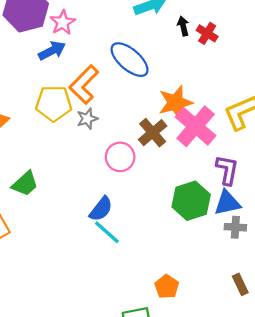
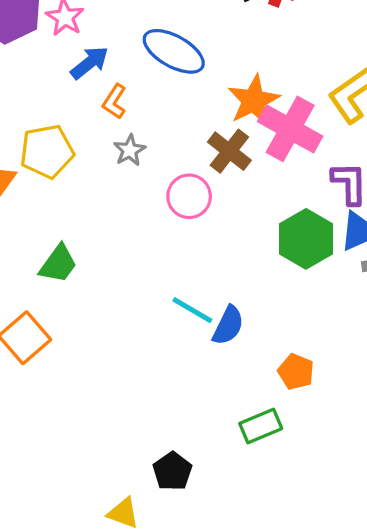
blue arrow: (52, 51) -> (89, 63), moved
orange L-shape: (84, 85) -> (114, 102), size x0.6
yellow pentagon: (54, 103) -> (47, 151), moved
blue semicircle: (101, 209) -> (228, 325), moved

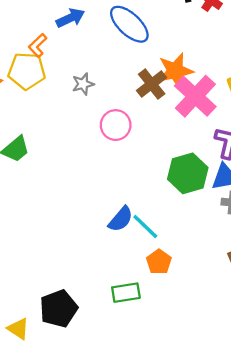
orange L-shape: (114, 102) -> (38, 45), moved
brown cross: (229, 151) -> (152, 84), moved
cyan line: (192, 310) -> (145, 226), moved
black pentagon: (172, 471) -> (59, 309), size x1.4

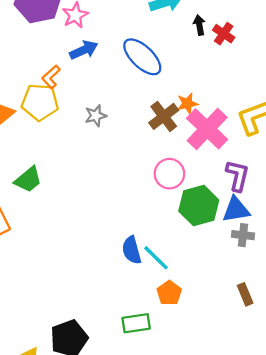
orange star: (175, 71) -> (187, 104), size x0.6
pink circle: (116, 125) -> (169, 174), moved
blue semicircle: (121, 219) -> (132, 250), turned 124

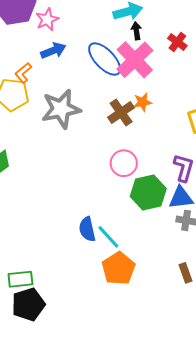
black arrow: (199, 25) -> (136, 31), moved
gray star: (96, 116) -> (61, 109), size x2.0
pink cross: (207, 129) -> (135, 60), moved
orange pentagon: (169, 293) -> (119, 268), size x1.5
green rectangle: (136, 323) -> (20, 279), moved

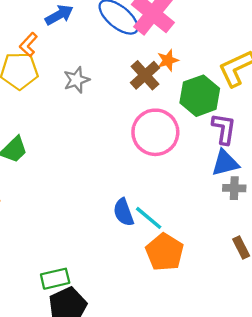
gray star: (61, 109) -> (76, 80), size x0.6
pink circle: (124, 163) -> (155, 132), size x1.5
green hexagon: (148, 193) -> (200, 96), moved

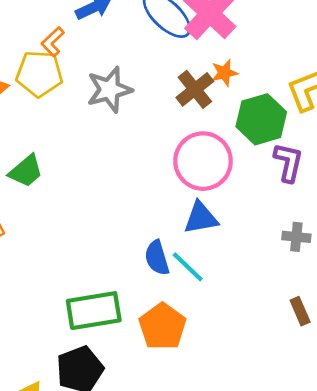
gray star: (76, 80) -> (109, 90), size x1.4
blue triangle: (225, 163) -> (201, 218), moved
orange pentagon: (165, 252) -> (162, 326), moved
green rectangle: (55, 279) -> (94, 311), moved, size x1.5

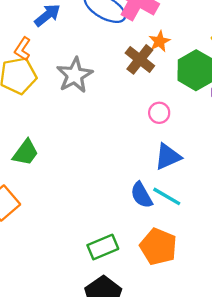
pink circle: (203, 161) -> (159, 113), size x0.5
green rectangle: (94, 311) -> (103, 247), size x0.7

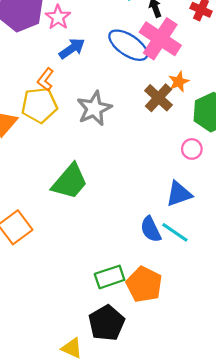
pink circle: (159, 113) -> (192, 149), moved
green trapezoid: (26, 153) -> (70, 182), moved, size x1.4
orange pentagon: (158, 247) -> (144, 284), moved

